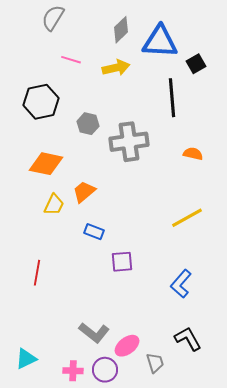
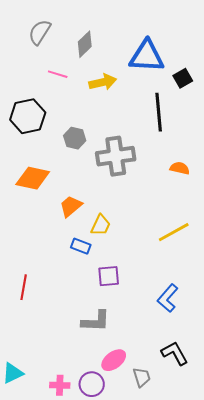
gray diamond: (121, 30) -> (85, 44), moved
yellow trapezoid: (54, 205) -> (101, 225), moved
gray L-shape: (94, 333) -> (96, 321), moved, turned -36

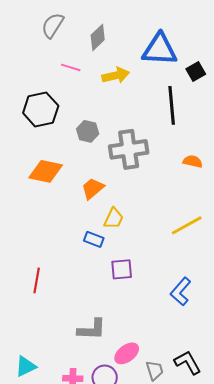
orange trapezoid: (71, 206) -> (93, 188), moved
gray L-shape: (96, 321) -> (92, 329), moved
black L-shape: (175, 353) -> (188, 362), moved

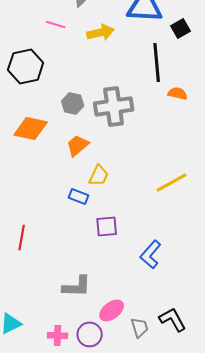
gray hexagon: (88, 131) -> (73, 103), moved
orange semicircle: (193, 161) -> (178, 93), moved
blue L-shape: (181, 291) -> (151, 254), moved

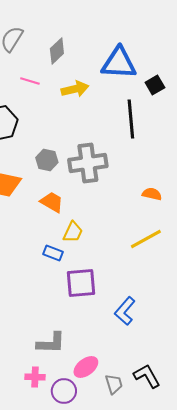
orange semicircle: (178, 93) -> (152, 194), moved
orange trapezoid: (78, 145) -> (52, 202), turned 70
purple square: (107, 226) -> (81, 283), size x1.4
pink cross: (58, 335) -> (35, 377), moved

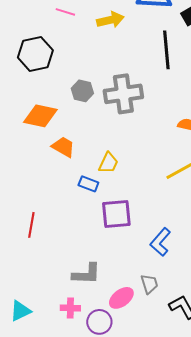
orange trapezoid: (52, 202) -> (63, 147), moved
gray trapezoid: (114, 384) -> (149, 284), moved

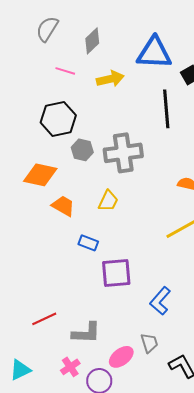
black hexagon: (35, 54) -> (58, 119), moved
yellow trapezoid: (108, 163) -> (108, 201), moved
red line: (31, 225) -> (44, 319), moved, turned 55
pink cross: (70, 308) -> (70, 367), turned -36

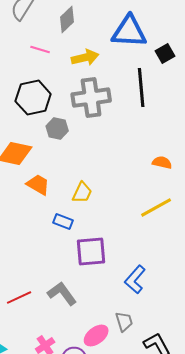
gray cross: (123, 153) -> (91, 98), moved
yellow trapezoid: (108, 201) -> (82, 193), moved
gray L-shape: (86, 333) -> (62, 294), moved, turned -128

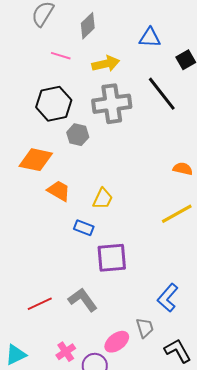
blue triangle: (129, 32) -> (150, 38), size x0.6
black line: (141, 88) -> (162, 94), turned -33
blue L-shape: (135, 280) -> (168, 298), moved

